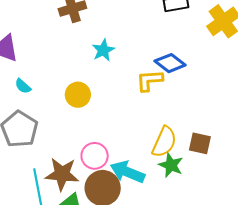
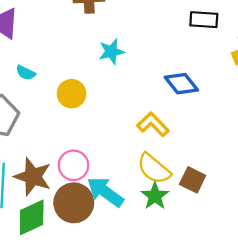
yellow L-shape: (150, 80) -> (153, 124), moved, turned 36
cyan semicircle: (23, 86) -> (26, 73), moved, turned -30
yellow semicircle: (164, 142) -> (154, 169), turned 92

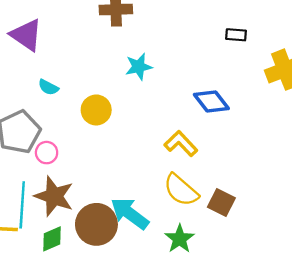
black rectangle: (204, 20) -> (236, 35), size x0.7
pink circle: (73, 165) -> (47, 153), moved, size x0.7
green star: (155, 196) -> (180, 239), moved
green diamond: (32, 217) -> (52, 239), size x0.7

